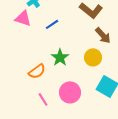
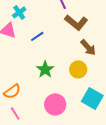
orange semicircle: (37, 71) -> (12, 91), moved
pink line: (43, 99) -> (15, 113), moved

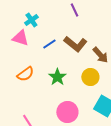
brown L-shape: (76, 22) -> (75, 44), moved
orange semicircle: (12, 91) -> (25, 74), moved

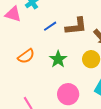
pink triangle: (20, 38) -> (13, 14), moved
brown L-shape: (75, 44) -> (76, 26), turned -45

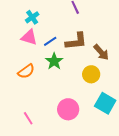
pink triangle: (13, 14) -> (29, 37), moved
green star: (58, 59) -> (54, 61), moved

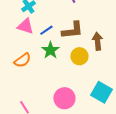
brown arrow: (101, 52) -> (97, 41), turned -144
yellow circle: (91, 74) -> (79, 56), moved

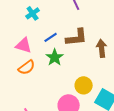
pink triangle: (25, 26) -> (24, 45), moved
yellow circle: (79, 56) -> (84, 85), moved

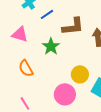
blue line: (51, 37) -> (47, 14), moved
orange semicircle: (27, 67) -> (26, 68), moved, turned 96

